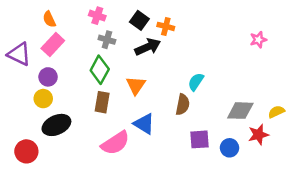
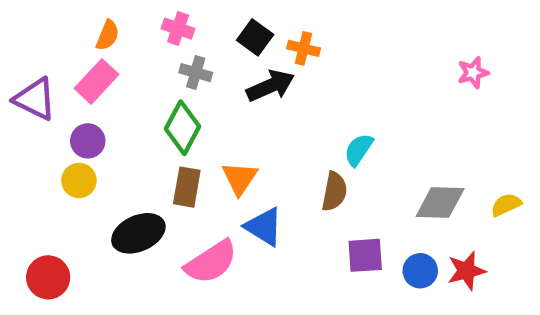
orange semicircle: (49, 19) -> (108, 35), moved, turned -133
orange triangle: (136, 85) -> (240, 178), moved
black ellipse: (56, 125) -> (138, 233), moved
red star: (258, 135) -> (466, 271), moved

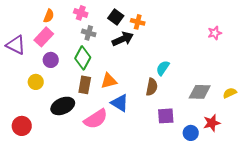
purple circle: (88, 141) -> (51, 60), moved
orange triangle: (240, 178) -> (109, 81), turned 42
blue circle: (420, 271) -> (191, 133), moved

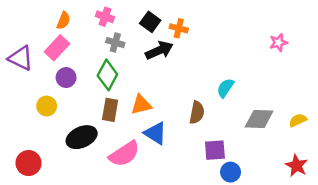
cyan semicircle: (163, 68) -> (225, 88), moved
red star: (212, 123) -> (297, 166), moved, turned -30
blue circle: (191, 133) -> (231, 172), moved

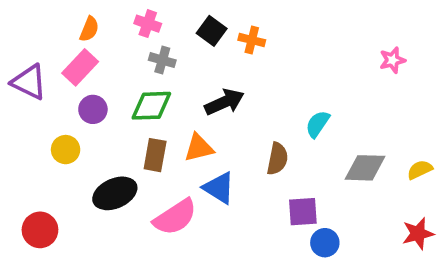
black arrow: (159, 50) -> (224, 102), moved
green diamond: (107, 75) -> (151, 106), turned 60
red star: (297, 166) -> (418, 234), turned 30

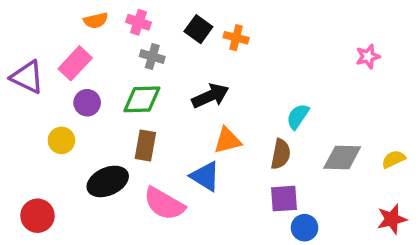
orange semicircle: (89, 29) -> (96, 21), moved, turned 55
orange triangle: (199, 148) -> (228, 140), moved
brown semicircle: (277, 159) -> (281, 154), moved
pink semicircle: (175, 217) -> (164, 204), turned 63

